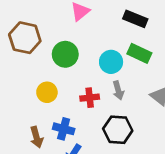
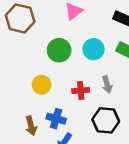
brown hexagon: (25, 38) -> (20, 18), moved
cyan circle: (111, 62) -> (94, 49), moved

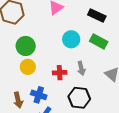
green circle: (59, 50) -> (26, 46), moved

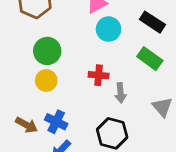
cyan circle: (71, 39) -> (109, 29), moved
red cross: (60, 73) -> (99, 75), moved
brown arrow: (18, 100) -> (26, 125), turned -56

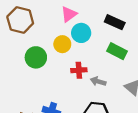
yellow circle: (46, 81) -> (62, 44), moved
gray arrow: (120, 93) -> (98, 81), turned 120

